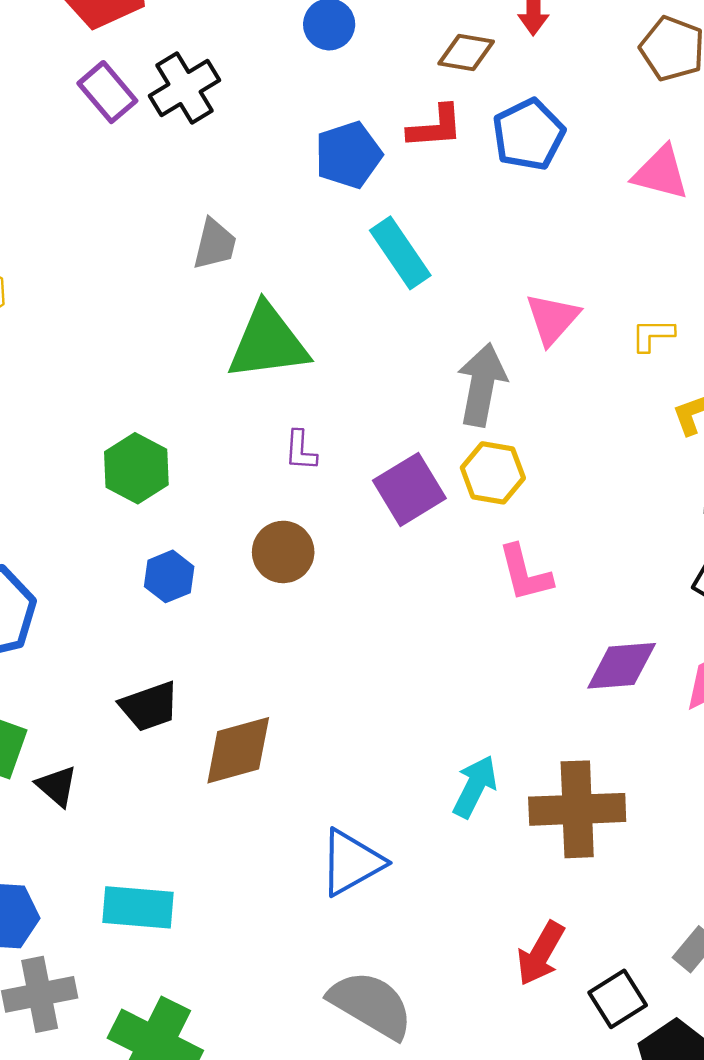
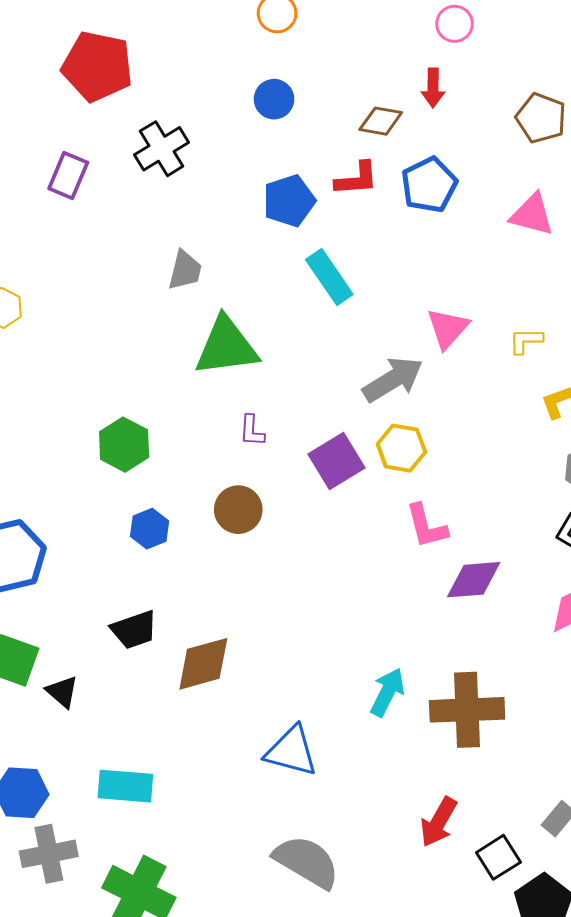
purple rectangle: (107, 92) -> (68, 175), moved, turned 63
gray arrow: (482, 385) -> (393, 379), turned 48
purple diamond: (622, 666) -> (474, 580), moved
blue triangle: (351, 862) -> (291, 751), turned 44

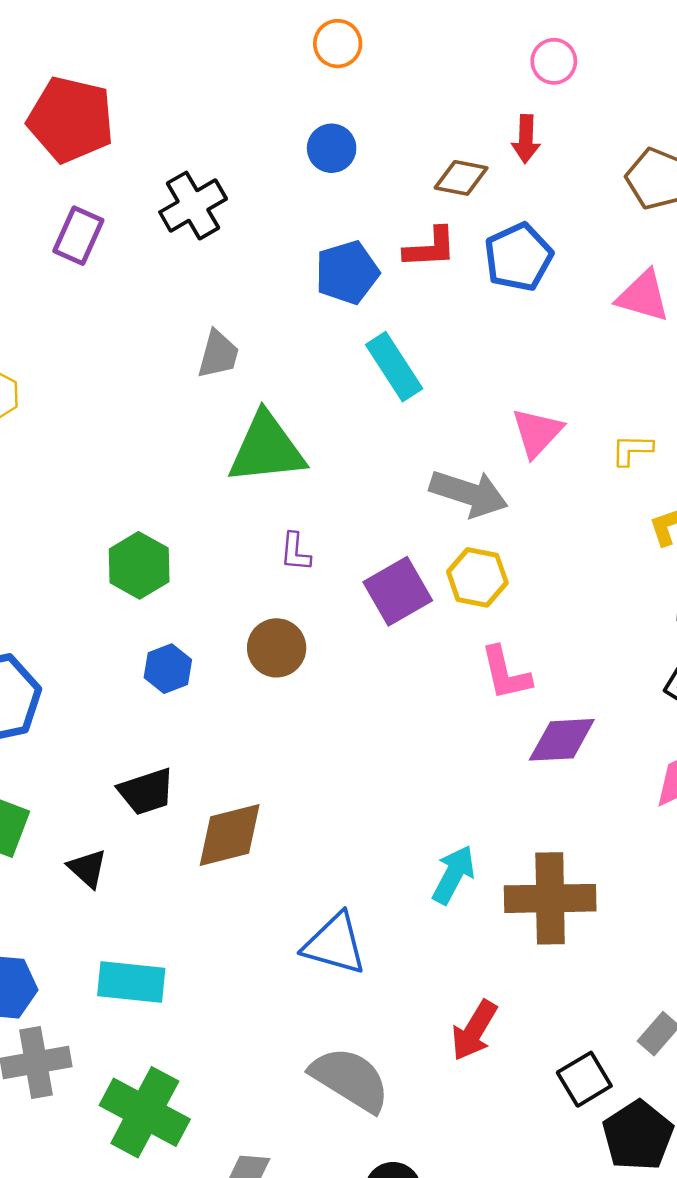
red pentagon: (97, 66) -> (71, 120), moved
gray arrow: (393, 379) -> (469, 493), turned 48
black triangle: (62, 692) -> (87, 868), moved
red arrow: (439, 822) -> (474, 1030), moved

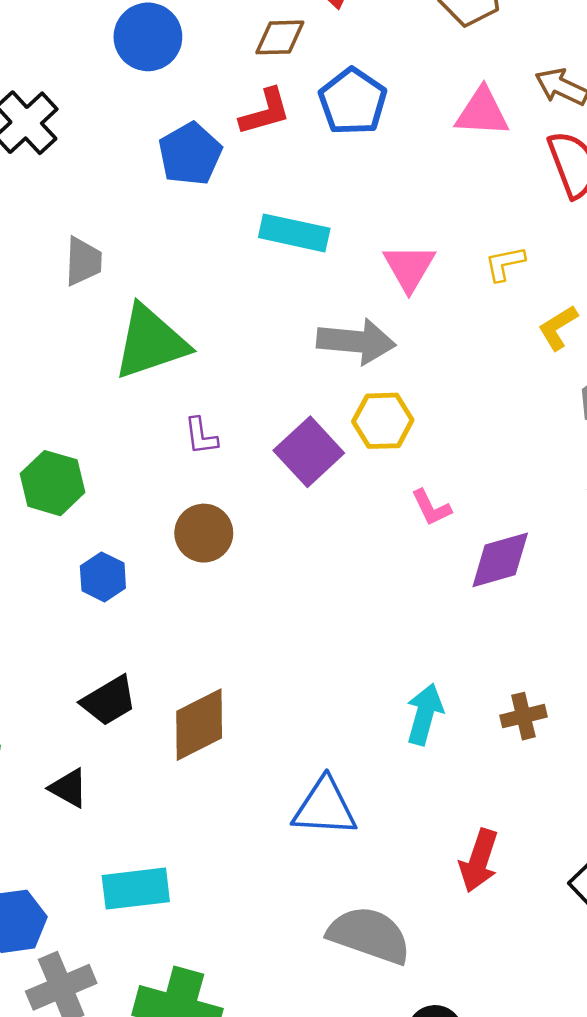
blue circle: (332, 148) -> (148, 37), size x1.4
cyan rectangle: (394, 367) -> (294, 233), moved, turned -32
pink L-shape: (506, 673) -> (431, 508), size x0.7
brown cross: (550, 898) -> (523, 716), size x0.5

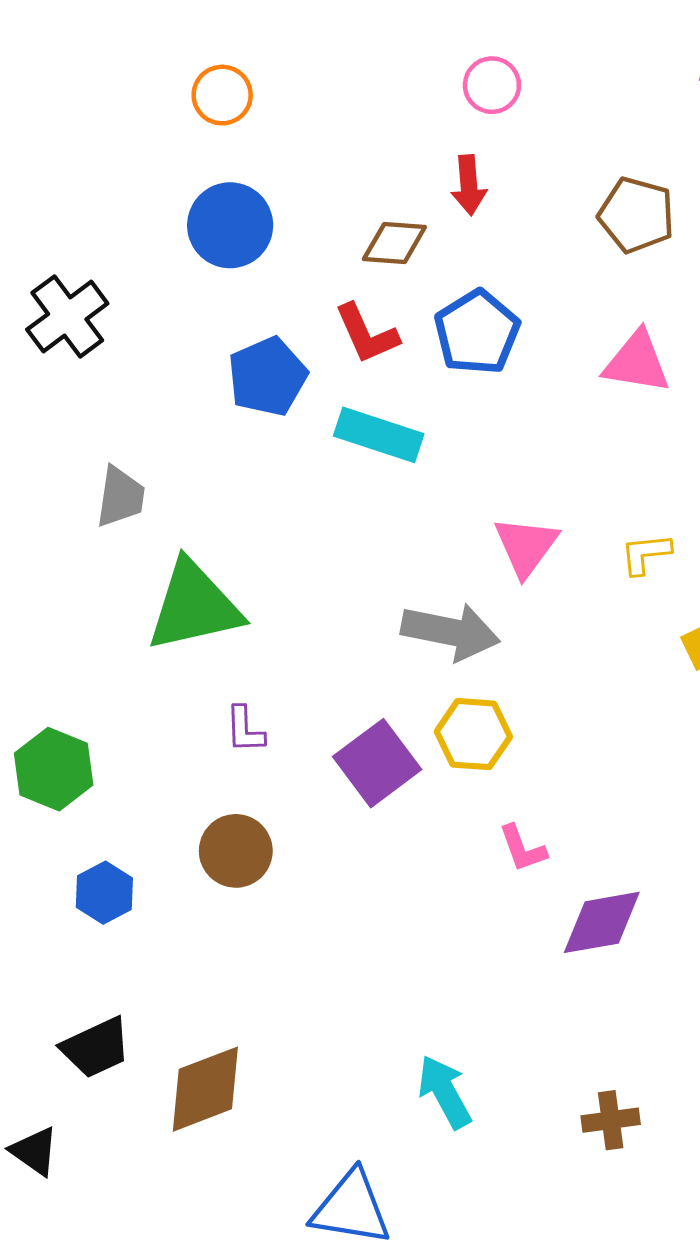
red L-shape: (265, 112) -> (367, 334), turned 76
cyan rectangle: (294, 233) -> (379, 435), moved
cyan arrow: (425, 714) -> (445, 1092), moved, turned -50

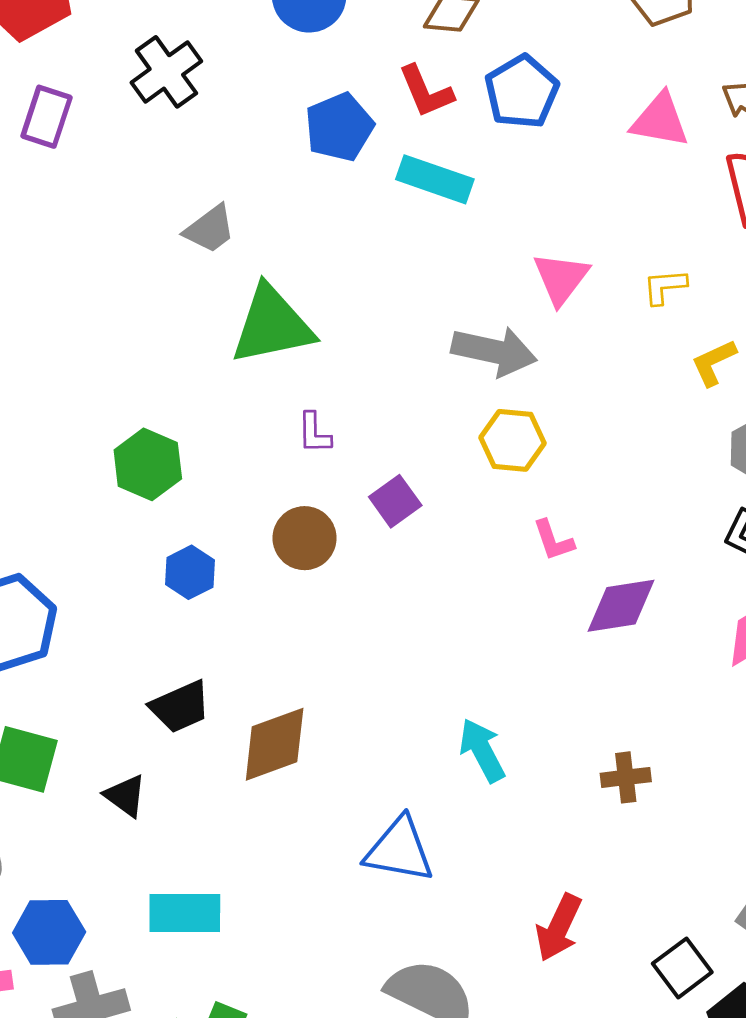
gray trapezoid: (120, 497) -> (210, 229), turned 44
purple square: (377, 763) -> (395, 501), moved, size x0.7

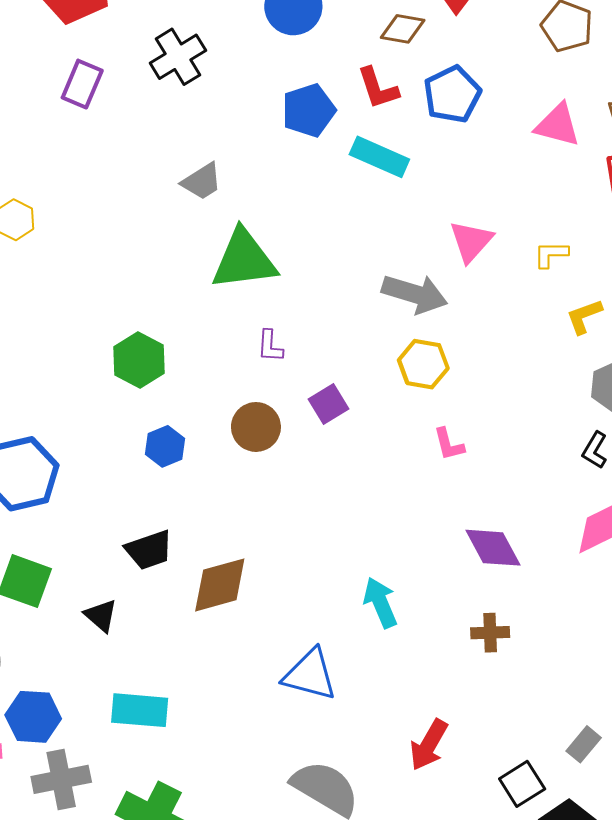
purple diamond: (621, 606) -> (493, 548), moved, turned 66

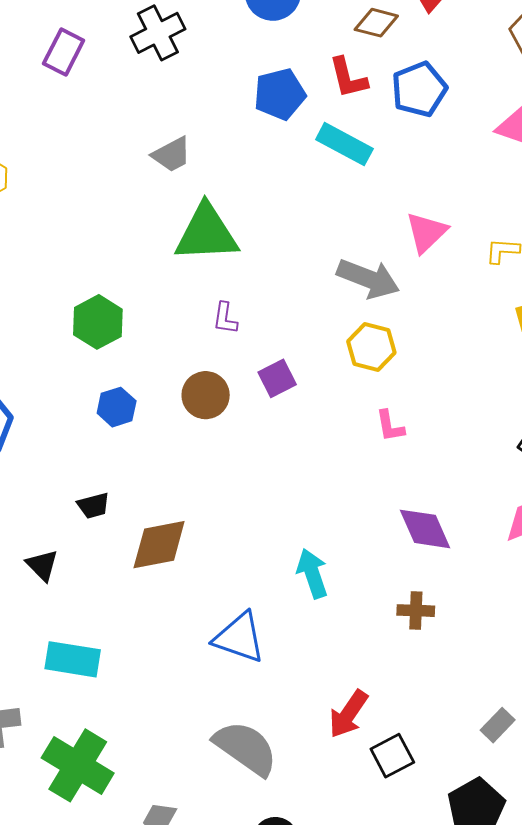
black trapezoid: (149, 550) -> (93, 506), size x0.7
black square: (522, 784) -> (392, 756), moved

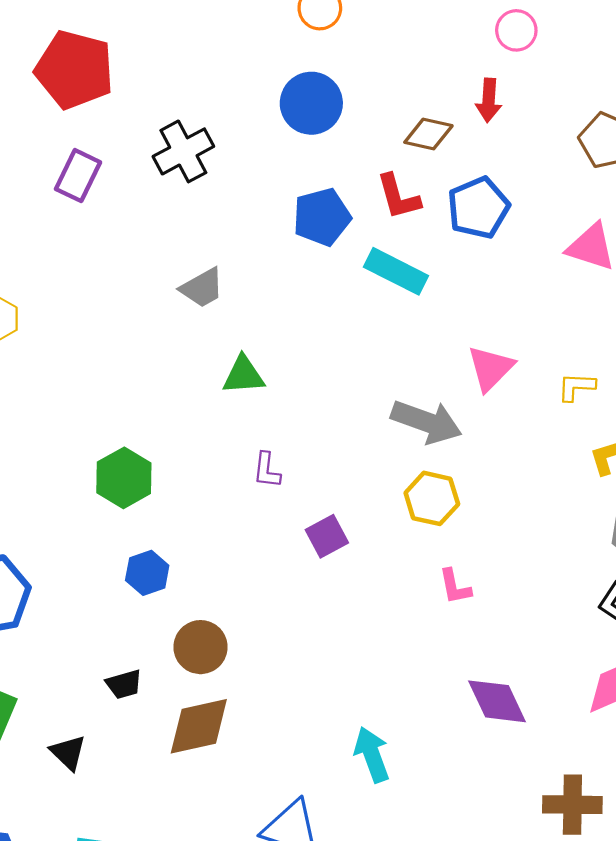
green triangle: (206, 233) -> (243, 375), size x0.6
brown circle: (206, 395) -> (201, 647), moved
brown cross: (416, 611) -> (572, 805), moved, size x1.4

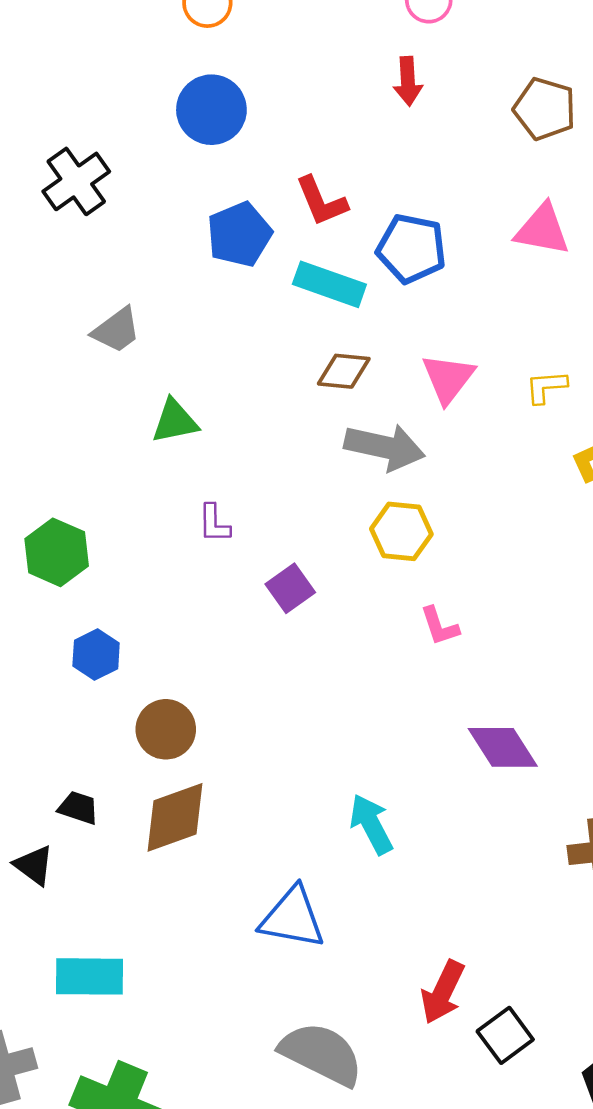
brown diamond: (428, 134) -> (344, 371), moved
blue pentagon: (478, 208) -> (411, 249), moved, turned -30
black trapezoid: (124, 684) -> (78, 808), moved, turned -138

